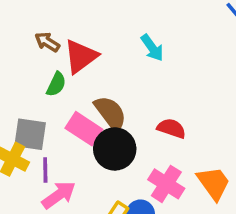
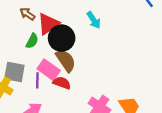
red semicircle: (171, 128) -> (62, 83), moved
black circle: (115, 149) -> (62, 38), moved
purple line: (45, 170) -> (37, 80), moved

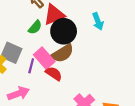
brown semicircle: (66, 61) -> (62, 53), turned 80

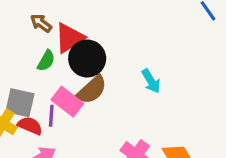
cyan arrow: (98, 21) -> (151, 81), moved
red semicircle: (54, 74) -> (30, 126), moved

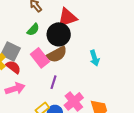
red triangle: (69, 38) -> (67, 18), moved
purple line: (51, 116) -> (53, 82), moved

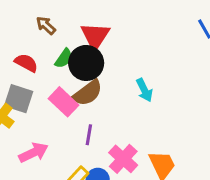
red triangle: (67, 18) -> (95, 36), turned -30
green semicircle: (33, 30) -> (64, 58), moved
red semicircle: (13, 67) -> (26, 63), moved

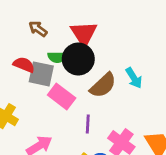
green semicircle: (64, 58) -> (57, 57), turned 60
brown semicircle: (88, 93) -> (103, 85), moved
gray square: (19, 99) -> (41, 74), moved

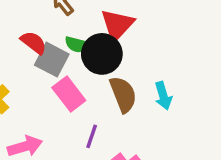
brown semicircle: (103, 85) -> (123, 94), turned -84

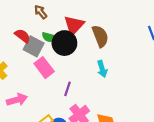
brown semicircle: (123, 94) -> (100, 36), moved
purple line: (92, 136) -> (67, 89), moved

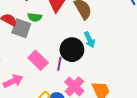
black circle: (64, 43) -> (72, 50), moved
pink rectangle: (44, 68) -> (38, 60), moved

